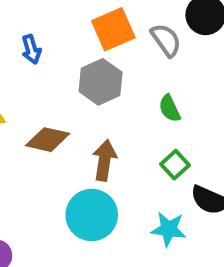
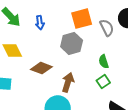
green square: (175, 165) -> (103, 82), moved

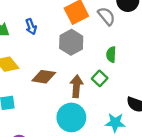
green semicircle: (104, 62) -> (111, 55), turned 32
green square: (103, 82) -> (100, 78), moved

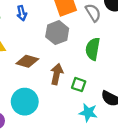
green semicircle: (111, 55) -> (93, 49), size x1.5
green square: (100, 78) -> (79, 85), moved, turned -32
cyan circle: (71, 117) -> (25, 102), moved

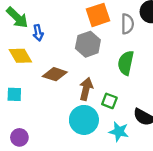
blue arrow: (22, 13) -> (38, 33), moved
gray semicircle: (93, 13) -> (127, 24), turned 30
cyan circle: (25, 102) -> (84, 120), moved

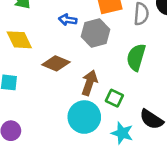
blue arrow: (38, 33) -> (68, 20), moved, turned 105

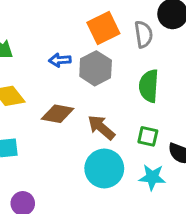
brown arrow: (89, 83) -> (101, 127), turned -55
green square: (114, 98) -> (148, 136), moved

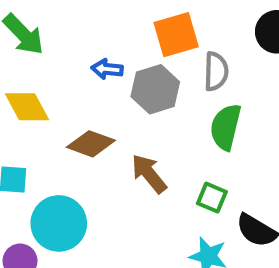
gray semicircle: (144, 34) -> (216, 71), moved
cyan circle: (104, 168) -> (59, 223), moved

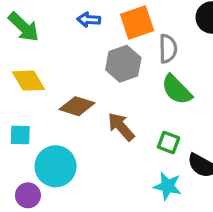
blue arrow: (107, 69) -> (89, 20), moved
green semicircle: (226, 127) -> (177, 90), turned -56

